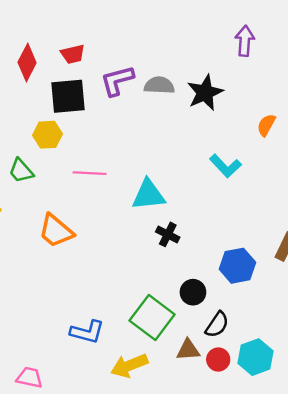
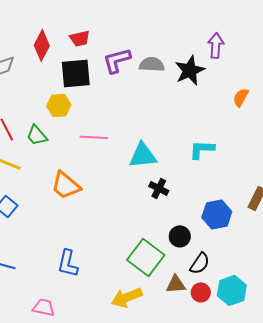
purple arrow: (245, 41) -> (216, 45), moved
cyan L-shape: (225, 166) -> (202, 149), moved, turned 136
blue L-shape: (87, 332) -> (68, 263), moved, turned 88

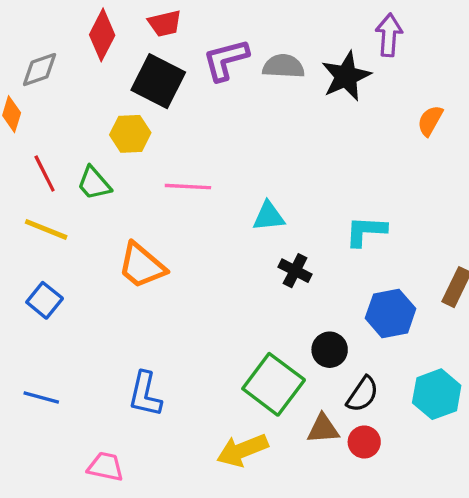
black square: (76, 73) -> (158, 81), turned 32
cyan L-shape: (202, 149) -> (366, 231), moved
cyan triangle: (143, 155) -> (269, 216), size x0.7
cyan hexagon: (232, 290) -> (437, 394), moved

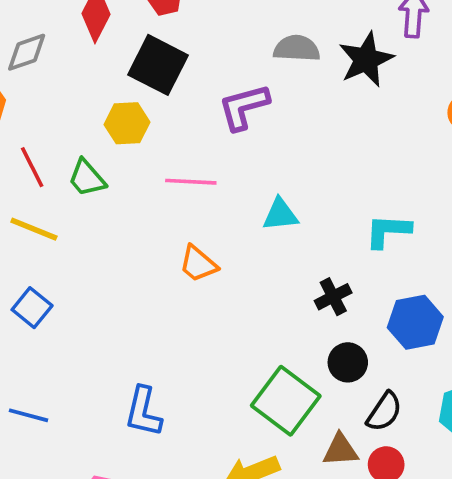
purple L-shape: (226, 60) -> (244, 107), moved
orange trapezoid: (142, 266) -> (198, 264), moved, size x0.7
black cross: (295, 271) -> (333, 297), moved, turned 36

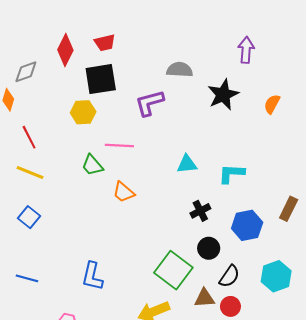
black star: (366, 59) -> (223, 95), moved
black square: (158, 65) -> (101, 79), turned -36
green trapezoid: (87, 178) -> (92, 165), moved
cyan triangle: (280, 215) -> (187, 164), moved

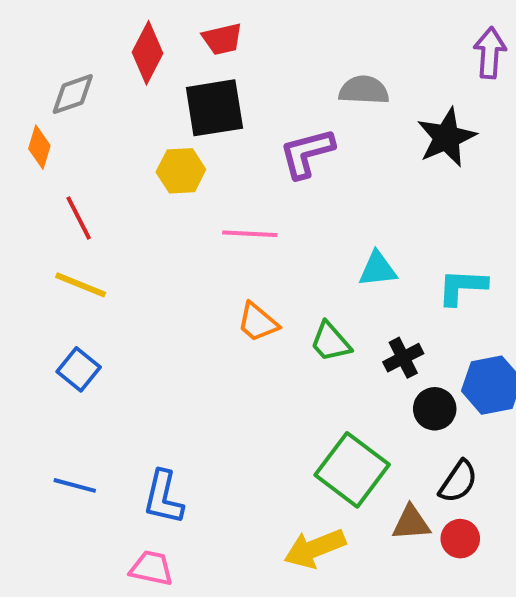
green trapezoid: (92, 165) -> (330, 342), moved
black circle: (209, 248) -> (435, 409), moved
blue L-shape: (92, 276) -> (163, 497), moved

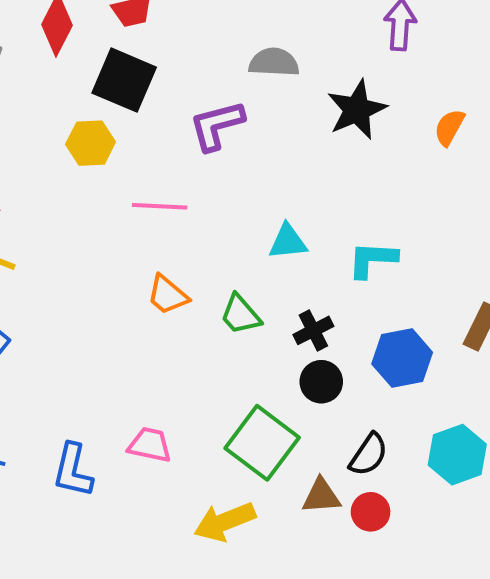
black square: (214, 108) -> (124, 80), turned 32
black circle: (435, 409) -> (321, 382), moved
pink trapezoid: (151, 568) -> (150, 445), moved

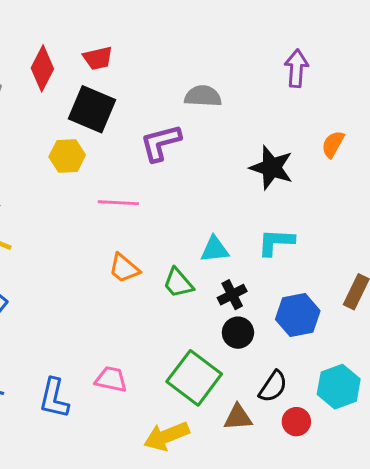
black star: (357, 110) -> (272, 168), moved, turned -30
cyan triangle: (288, 242) -> (215, 249), moved
red circle: (371, 512) -> (296, 422), moved

